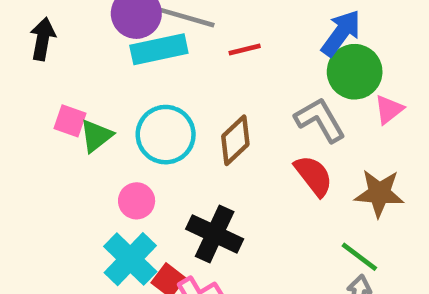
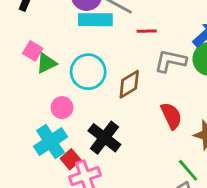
gray L-shape: (320, 120) -> (170, 61), moved, turned -60

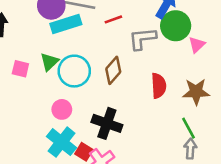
green triangle: (46, 63) -> (49, 62), moved
red semicircle: (171, 116) -> (159, 86), turned 40
green line: (188, 170) -> (188, 128), turned 30

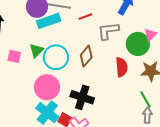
green circle: (176, 26) -> (138, 44), moved
pink circle: (62, 109) -> (47, 87), size x1.6

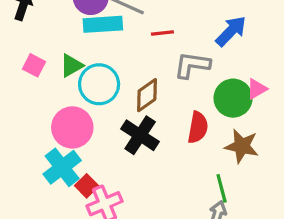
black cross: (82, 97) -> (140, 135), moved

